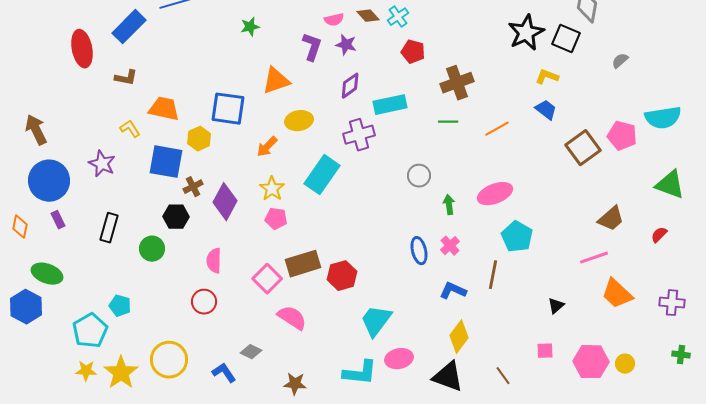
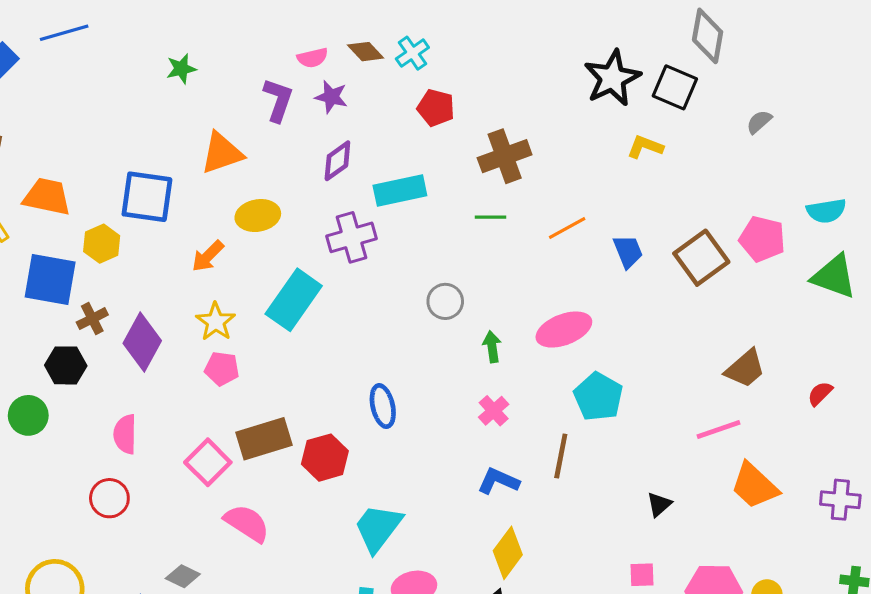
blue trapezoid: (546, 110) -> (628, 251), moved, turned 30
cyan semicircle: (663, 118) -> (826, 211), size x0.7
green triangle: (670, 185) -> (834, 276), moved
blue ellipse: (419, 251) -> (383, 406), moved

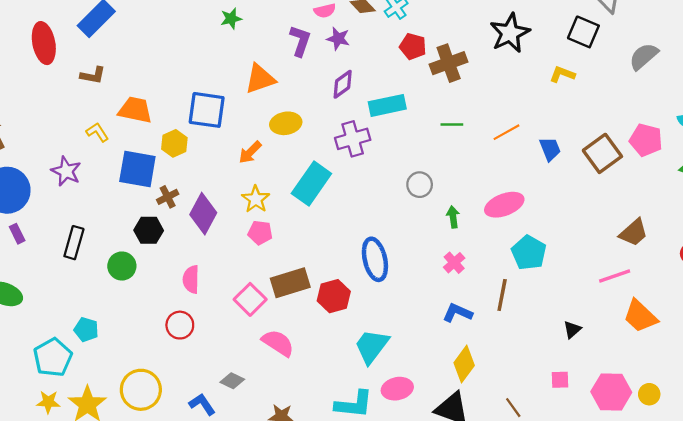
black star: (612, 78) -> (510, 33), moved
gray semicircle: (759, 122) -> (644, 56), size x1.6
brown cross: (505, 156) -> (449, 63), moved
blue ellipse: (383, 406) -> (375, 259), size x1.4

